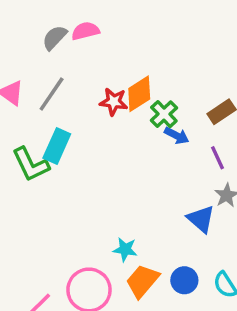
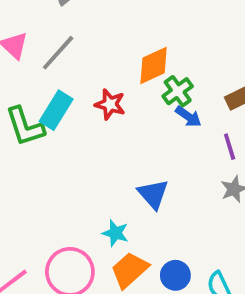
red star: (114, 102) -> (110, 104), moved
blue triangle: (201, 219) -> (153, 194), moved

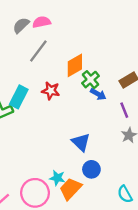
gray line: (58, 53) -> (38, 51), moved
cyan star: (115, 233) -> (57, 178), moved
blue circle: (175, 275) -> (91, 169), moved

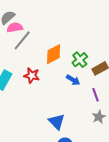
pink semicircle: (42, 22) -> (15, 27), moved
green cross: (91, 80) -> (80, 60), moved

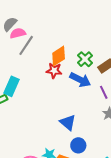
red star: (32, 76) -> (54, 71), moved
blue arrow: (73, 80) -> (80, 80), size x1.5

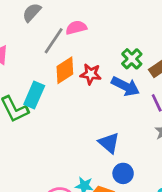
pink semicircle: (18, 33) -> (76, 28), moved
orange diamond: (59, 56) -> (65, 70), moved

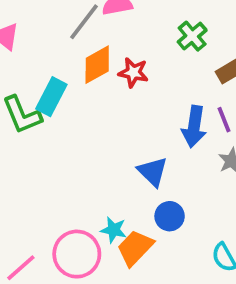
green cross: (132, 59) -> (192, 36), moved
blue arrow: (125, 86) -> (194, 127), moved, turned 68

